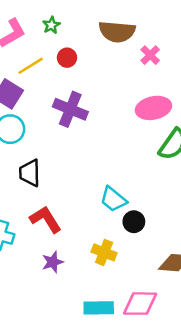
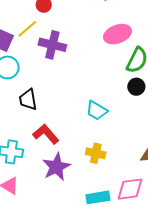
yellow line: (31, 66) -> (27, 29), moved
black circle: (134, 222) -> (136, 87), moved
purple star: (53, 262) -> (56, 167), size x1.6

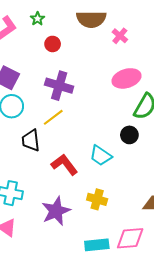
yellow line: (27, 29) -> (53, 117), moved
black circle: (136, 87) -> (129, 135), moved
red L-shape: (46, 134) -> (64, 165), moved

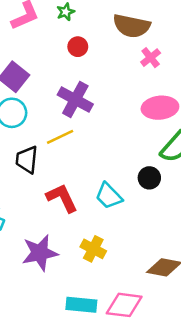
pink cross: (120, 36) -> (151, 58), moved

